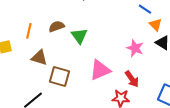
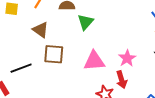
pink star: (135, 48) -> (127, 58), moved
brown square: (60, 77) -> (54, 54), turned -30

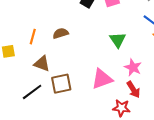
green triangle: (85, 22) -> (118, 40), moved
black line: (21, 68) -> (32, 92), moved

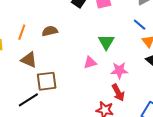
pink star: (133, 67) -> (119, 70), turned -30
pink triangle: (102, 79) -> (90, 63), moved, size x0.6
black line: (32, 92) -> (28, 100), moved

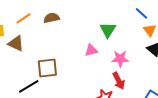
orange line: (22, 32) -> (24, 18), turned 35
brown triangle: (29, 60) -> (16, 44), moved

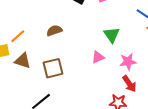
orange line: (24, 18) -> (18, 36), moved
brown square: (47, 68) -> (53, 68), moved

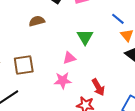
brown semicircle: (54, 31) -> (37, 21), moved
pink star: (128, 62) -> (63, 81), moved

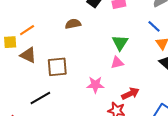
pink triangle: (69, 58) -> (117, 63), moved
red arrow: (98, 87) -> (130, 94), turned -90

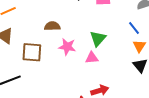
brown semicircle: (73, 24) -> (52, 26), moved
pink star: (95, 85) -> (67, 47), moved

